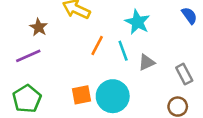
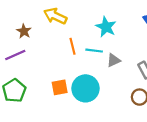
orange line: (97, 45) -> (73, 46), turned -42
cyan line: (123, 51) -> (94, 51), turned -63

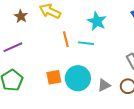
brown star: (24, 31) -> (21, 16), moved
gray triangle: (114, 60) -> (104, 85), moved

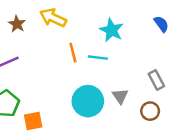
orange square: (54, 77) -> (33, 121), moved
gray triangle: (104, 85) -> (120, 96), moved, turned -40

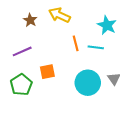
orange square: (33, 121) -> (47, 72), moved

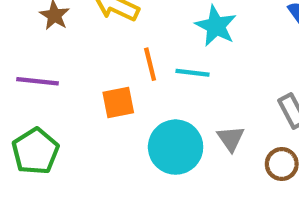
purple line: (22, 51) -> (38, 81), turned 30
orange square: (47, 72) -> (118, 102), moved

